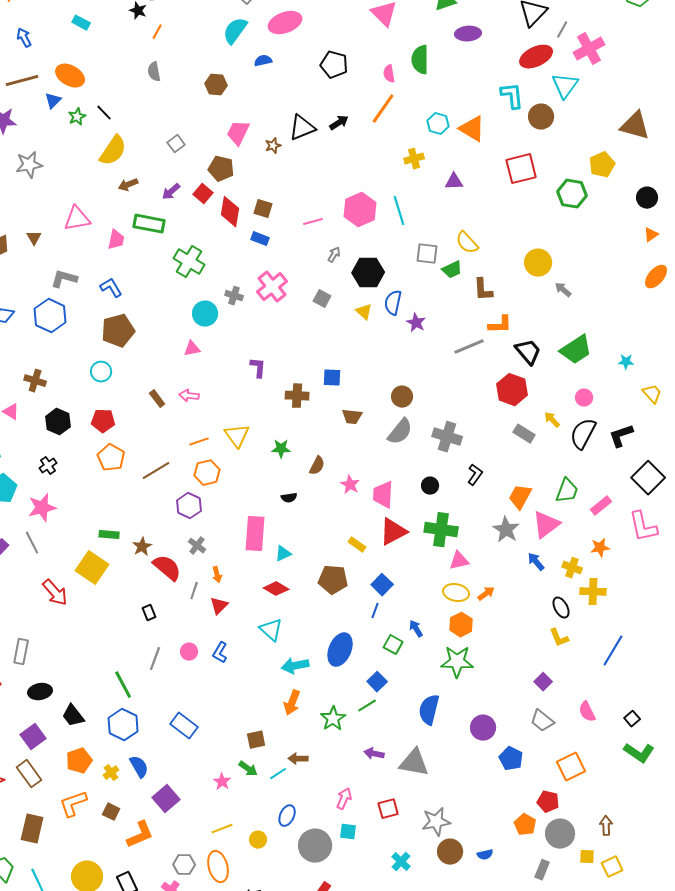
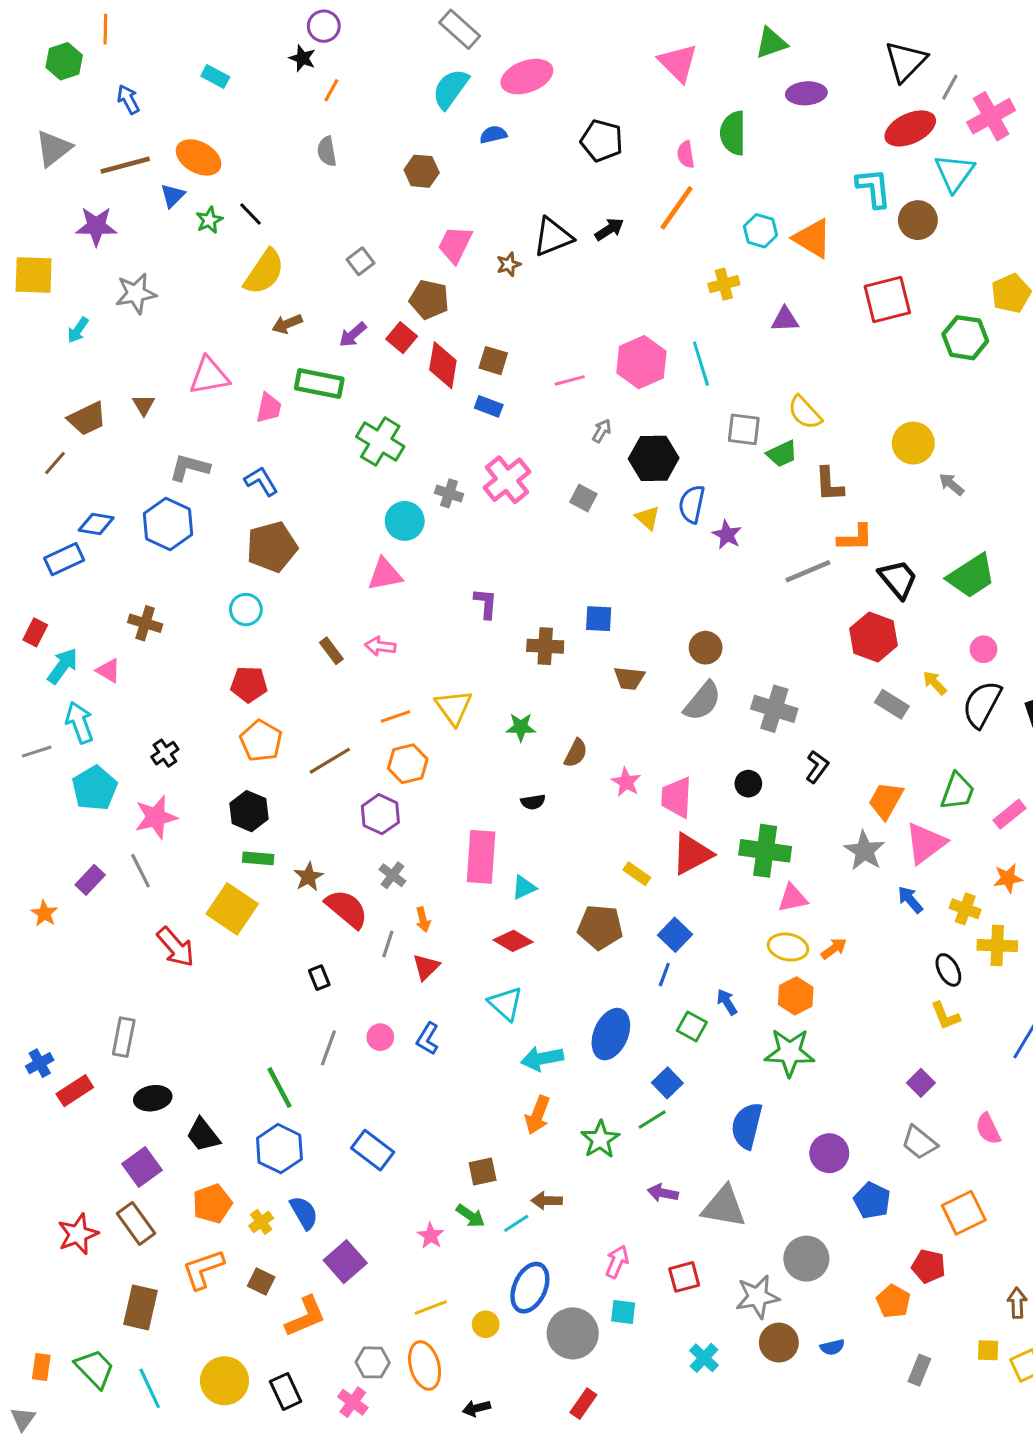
pink triangle: (192, 349) -> (385, 574), size x1.4
black hexagon: (58, 422) -> (249, 811), moved
blue ellipse: (287, 816) -> (530, 1288), size x1.5
gray circle: (560, 834) -> (806, 1259), moved

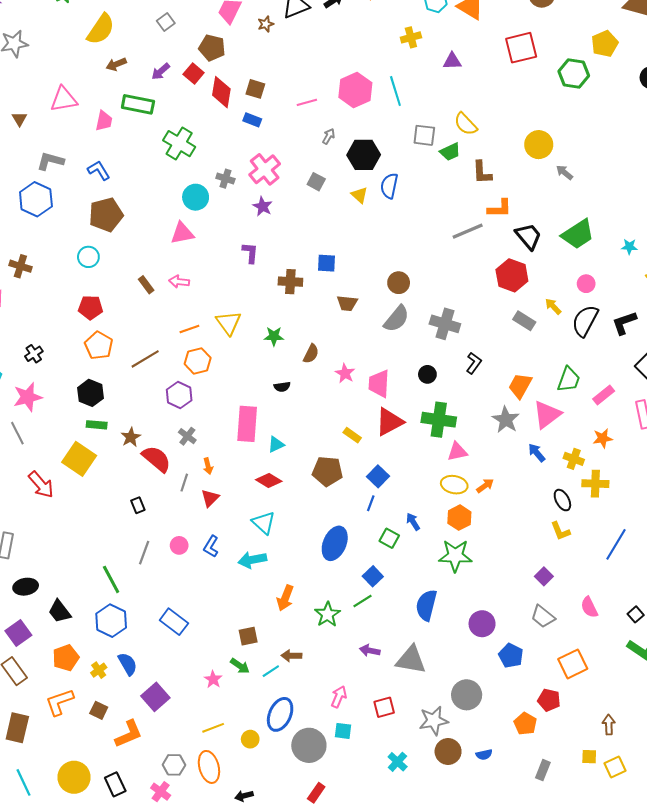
purple star: (727, 535) -> (263, 206), moved
cyan arrow: (542, 1059) -> (252, 560), moved

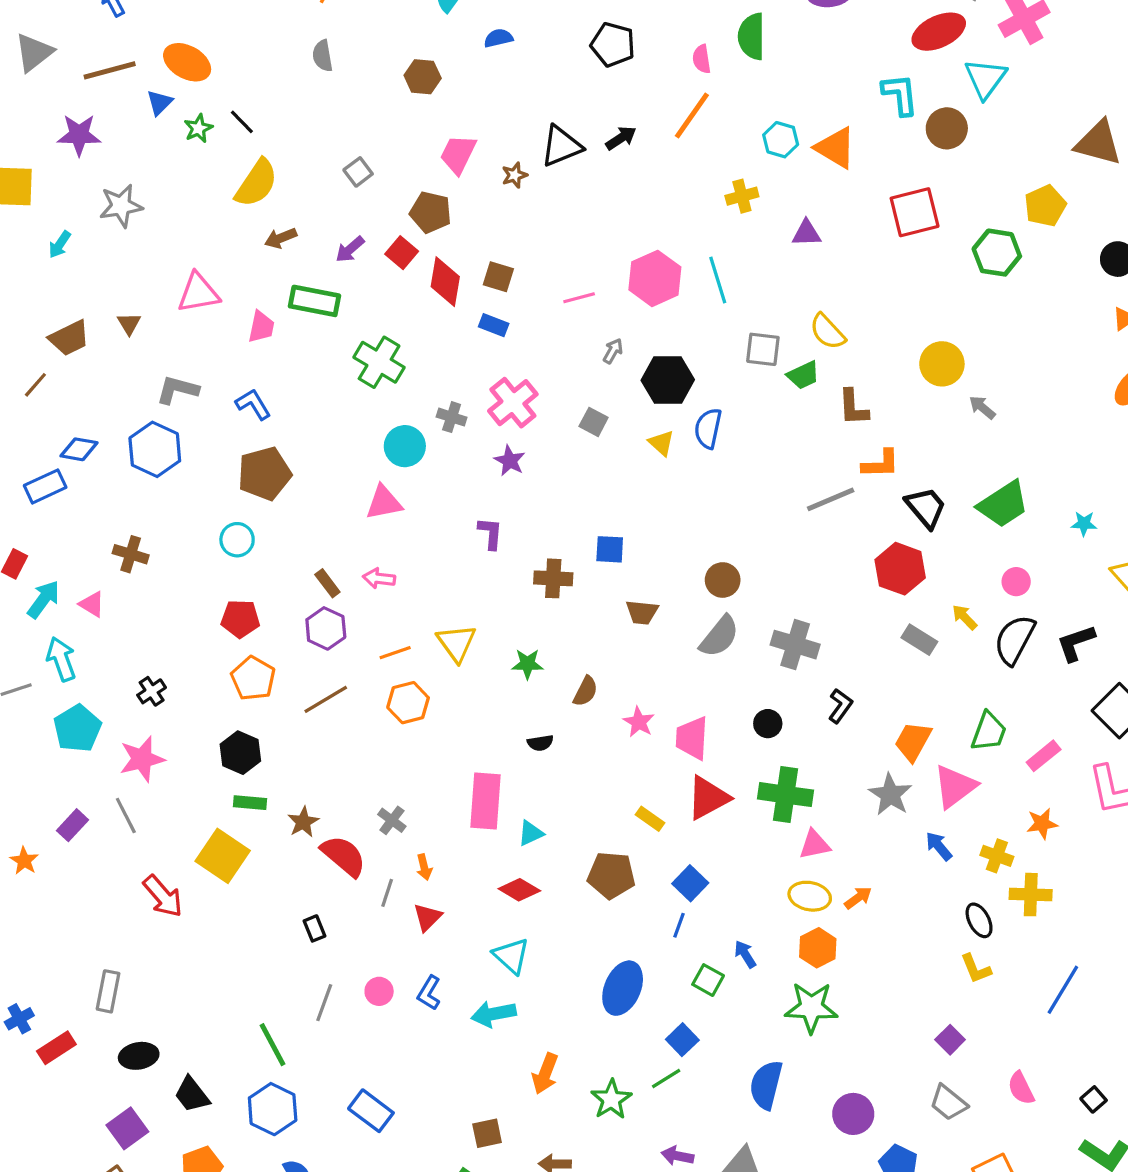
purple hexagon: (179, 395) -> (326, 628), moved

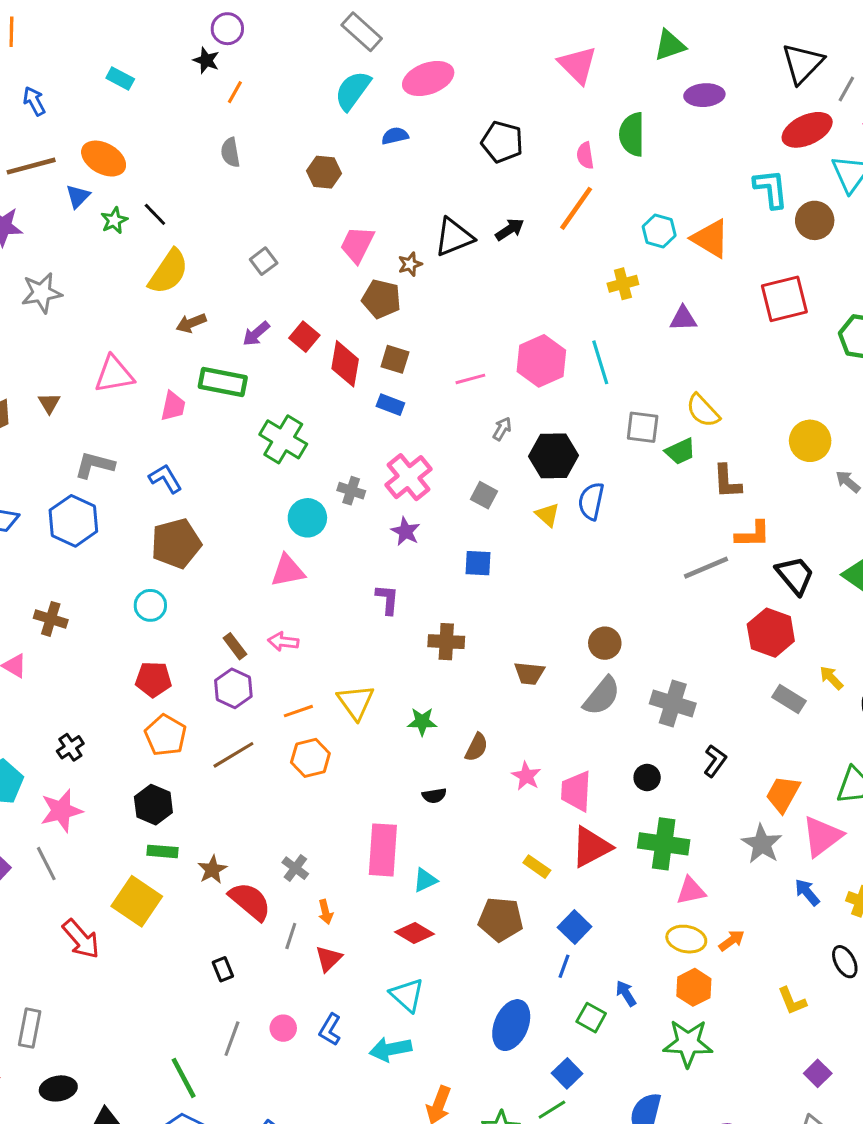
brown pentagon: (431, 212) -> (381, 299), moved
blue square: (610, 549) -> (478, 563), moved
yellow L-shape: (976, 969) -> (792, 1001), moved

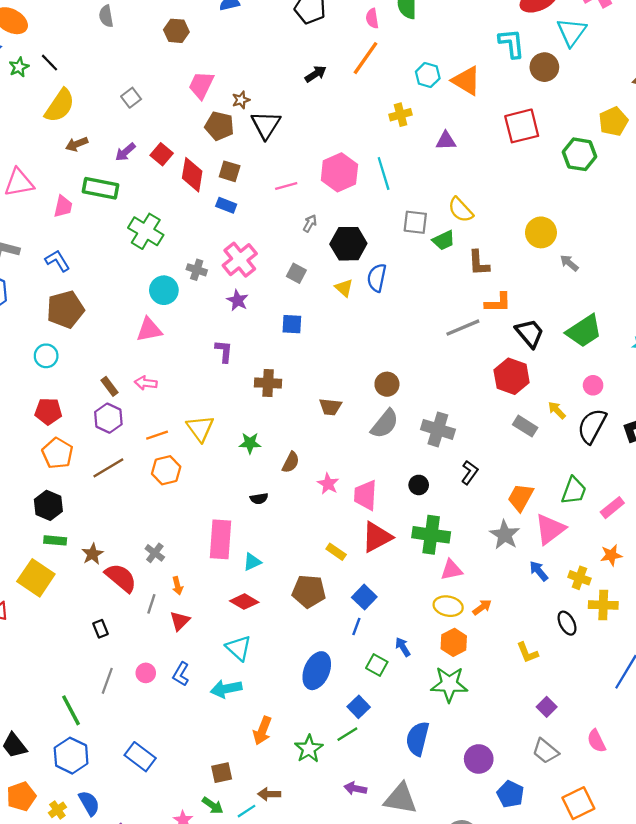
black triangle: (454, 237) -> (266, 125), moved, turned -36

